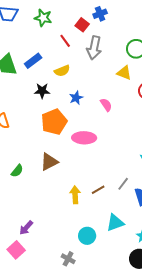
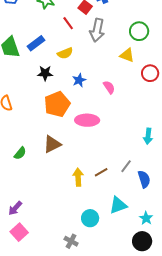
purple arrow: (26, 228) -> (15, 208), moved

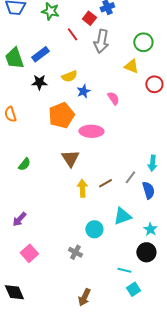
yellow semicircle: (65, 53) -> (69, 76), moved
black star: (45, 73) -> (39, 82), moved
cyan arrow: (148, 136) -> (152, 163), moved
brown triangle: (52, 144) -> (70, 158), moved, turned -36
pink square: (19, 232) -> (29, 253), moved

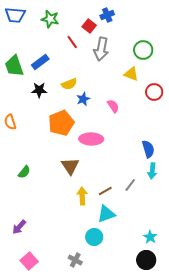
blue semicircle: (148, 190) -> (148, 149), moved
cyan triangle: (122, 216) -> (106, 214), moved

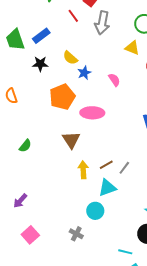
yellow semicircle: (69, 84) -> (70, 58), turned 63
gray line: (130, 185) -> (124, 168), moved

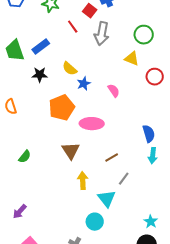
brown line: (106, 165) -> (112, 158), moved
cyan triangle: (107, 188) -> (107, 199), turned -48

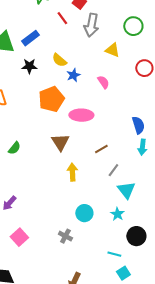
yellow triangle: (132, 59) -> (112, 50), moved
cyan triangle: (107, 199) -> (126, 190), moved
cyan star: (151, 222) -> (117, 214), moved

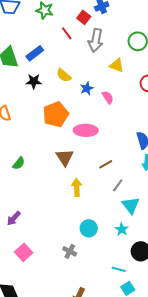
blue star: (73, 75) -> (87, 88), moved

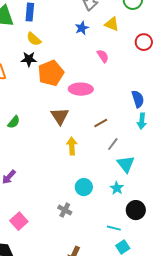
blue rectangle: (35, 53) -> (30, 12), turned -48
yellow semicircle: (64, 75) -> (34, 39), moved
black star: (34, 81) -> (29, 59), moved
blue star: (87, 88) -> (82, 28), moved
pink square: (24, 252) -> (19, 221), moved

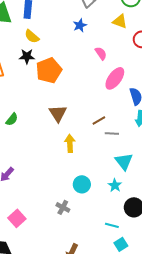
yellow triangle: (112, 24) -> (120, 21), moved
pink ellipse: (81, 89) -> (115, 78), moved, turned -55
gray line: (113, 144) -> (112, 133), moved, turned 56

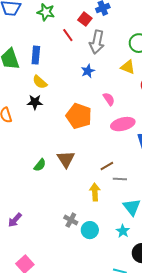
orange pentagon: (49, 70) -> (79, 116), moved, turned -30
pink ellipse: (115, 78) -> (123, 124), turned 40
green semicircle: (12, 119) -> (40, 165), moved
yellow arrow: (70, 143) -> (95, 192), moved
gray cross: (63, 207) -> (71, 220), moved

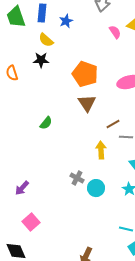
blue star: (88, 71) -> (66, 21), moved
pink semicircle: (109, 99) -> (115, 32), moved
brown triangle: (66, 159) -> (87, 103), moved
purple arrow: (15, 220) -> (22, 188), moved

